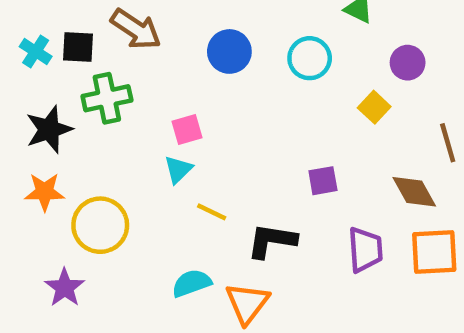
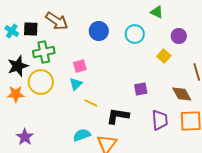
yellow circle: (100, 225) -> (41, 82), moved

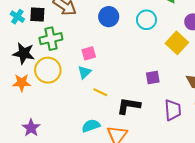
yellow square: (164, 56) -> (177, 43), size x1.5
black star: (18, 66) -> (24, 53), turned 30

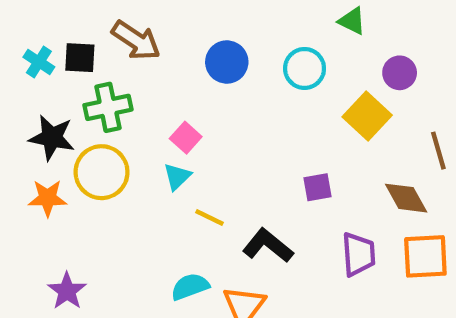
pink square: (89, 53) -> (186, 138), turned -32
black L-shape: (129, 106) -> (268, 246), turned 30

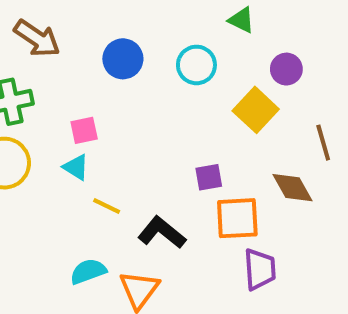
pink square: (186, 138) -> (84, 130), turned 36
cyan triangle: (177, 176) -> (76, 167), turned -44
purple trapezoid: (359, 254) -> (260, 269), moved
orange square: (425, 256) -> (237, 218), moved

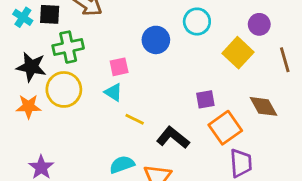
blue circle: (123, 59) -> (156, 40), moved
brown line: (323, 143) -> (285, 60), moved
orange square: (237, 218) -> (225, 128), turned -32

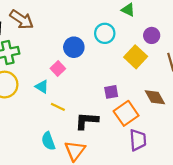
pink square: (119, 67) -> (58, 69), moved, turned -32
black L-shape: (173, 138) -> (87, 121), turned -35
cyan semicircle: (122, 165) -> (48, 141), turned -90

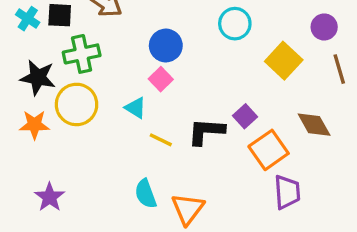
purple circle: (152, 35) -> (324, 27), moved
blue circle: (74, 47) -> (166, 46), moved
purple square: (111, 92) -> (245, 116), turned -32
black L-shape: (87, 121) -> (206, 131), moved

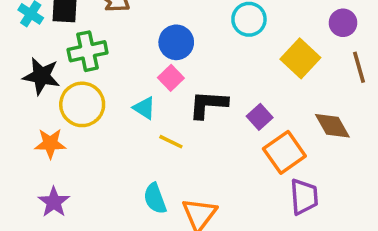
orange star: (34, 125) -> (50, 143), moved
black L-shape: (206, 131) -> (208, 104), moved

